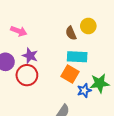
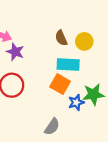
yellow circle: (88, 26) -> (84, 41), moved
purple star: (30, 56) -> (15, 52), moved

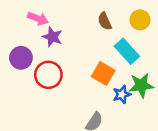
yellow circle: (84, 41) -> (140, 20), moved
cyan rectangle: (68, 64) -> (127, 51), moved, turned 45

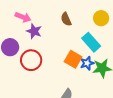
brown semicircle: (105, 21) -> (66, 19), moved
blue star: (122, 94) -> (87, 63), moved

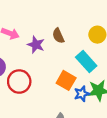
purple star: (34, 31) -> (36, 45), moved
blue star: (87, 63) -> (82, 94), moved

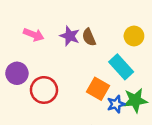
purple star: (36, 45) -> (70, 36), moved

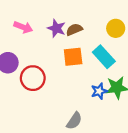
brown semicircle: (89, 37) -> (74, 30), turned 91
orange square: (98, 89) -> (73, 57), moved, turned -36

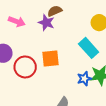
brown semicircle: (74, 30) -> (55, 11), moved
orange square: (73, 57) -> (51, 59), moved

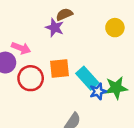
pink arrow: (17, 22) -> (21, 48), moved
cyan rectangle: (89, 48) -> (87, 78), moved

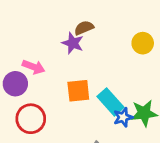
red circle: (31, 78) -> (31, 119), moved

